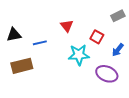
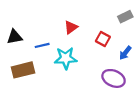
red triangle: (67, 26) -> (71, 27), turned 32
cyan star: (79, 55) -> (66, 58), moved

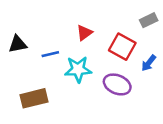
red square: (103, 39) -> (122, 47), size x1.5
brown rectangle: (23, 70) -> (34, 98), moved
purple ellipse: (114, 78) -> (117, 84), moved

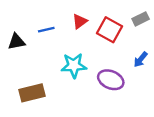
red triangle: (84, 33) -> (80, 21), moved
red square: (122, 47) -> (110, 30), moved
blue line: (50, 54) -> (46, 30), moved

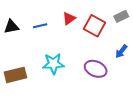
black triangle: (17, 42) -> (11, 27), moved
cyan star: (74, 65) -> (53, 64), moved
brown rectangle: (32, 93) -> (15, 75), moved

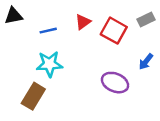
black triangle: (11, 27) -> (14, 16), moved
cyan star: (53, 64) -> (49, 64), moved
brown rectangle: (15, 75) -> (33, 96), moved, turned -45

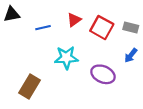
gray rectangle: (146, 19) -> (131, 28), moved, turned 40
cyan star: (49, 64) -> (66, 58), moved

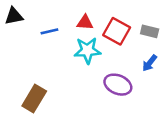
red triangle: (74, 20) -> (85, 22), turned 40
cyan star: (66, 58) -> (87, 50), moved

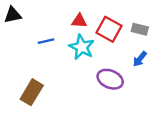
blue line: (49, 31) -> (46, 41), moved
cyan star: (87, 50) -> (82, 47), turned 30

